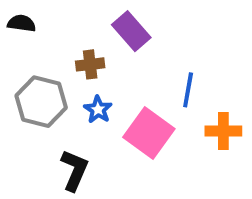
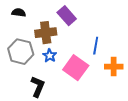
black semicircle: (22, 23) -> (19, 13), moved
brown cross: (90, 64) -> (46, 33), size x1.5

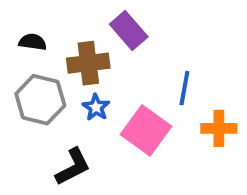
black semicircle: (19, 13) -> (33, 42), moved
black L-shape: (38, 87) -> (73, 167), turned 40

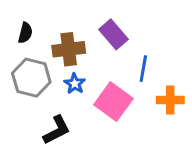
purple rectangle: (129, 30) -> (113, 34), moved
black semicircle: (33, 42) -> (25, 33), turned 96

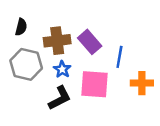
purple rectangle: (113, 34) -> (90, 42), moved
pink square: (113, 102) -> (95, 84), turned -32
black L-shape: (57, 130) -> (60, 98), moved

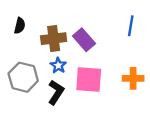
blue line: (119, 57) -> (131, 26), moved
gray hexagon: (26, 64) -> (23, 77), moved
black L-shape: (60, 98) -> (56, 92), turned -30

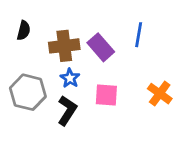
blue line: (131, 26) -> (139, 35), moved
orange cross: (133, 78) -> (160, 94), turned 36
pink square: (89, 79) -> (106, 95), size x0.7

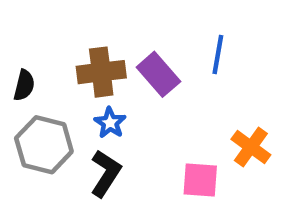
black semicircle: (24, 30) -> (24, 85), moved
pink square: (106, 95) -> (200, 180), moved

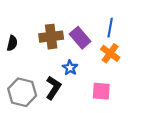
blue star: (110, 123) -> (70, 68), moved
gray hexagon: (44, 145) -> (22, 92), moved
orange cross: (251, 147) -> (110, 53), moved

